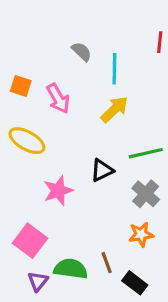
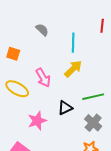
gray semicircle: (82, 52) -> (42, 30), moved
pink arrow: (58, 98) -> (43, 78), moved

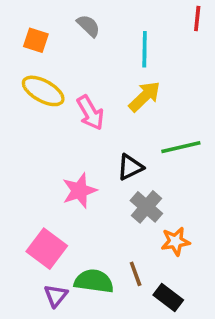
orange square: (13, 54) -> (36, 40), moved
yellow ellipse: (17, 89) -> (43, 91), moved
gray cross: (93, 123) -> (146, 207), moved

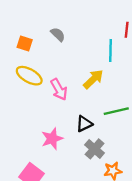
cyan line: (145, 49) -> (111, 50), moved

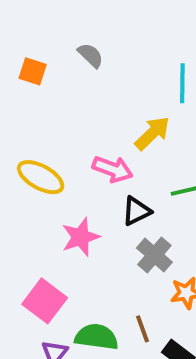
yellow ellipse: (29, 76) -> (41, 177), moved
pink arrow: (59, 89) -> (112, 169), moved, turned -40

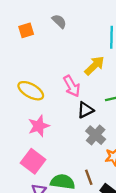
orange square: (33, 71) -> (26, 30), turned -35
pink arrow: (112, 169) -> (72, 86), turned 40
pink star: (81, 237) -> (39, 126), moved

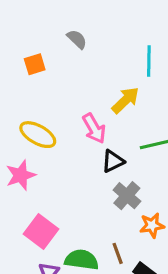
orange square: (26, 30) -> (35, 64), moved
pink star: (39, 126) -> (21, 175), moved

